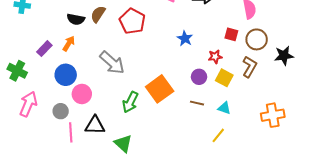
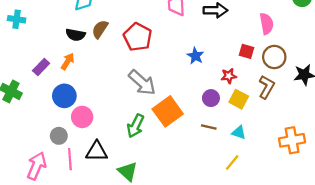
gray arrow: (112, 63) -> (142, 83), moved
pink arrow: (28, 104) -> (37, 166), moved

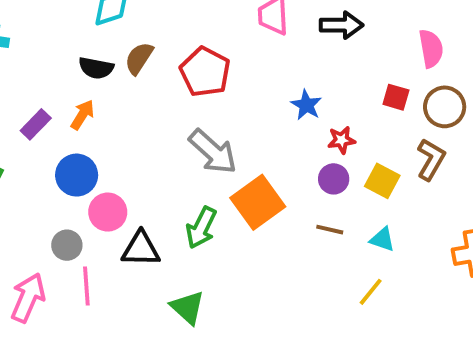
red star: (229, 76) -> (341, 140), moved
black triangle: (97, 151) -> (141, 249), moved

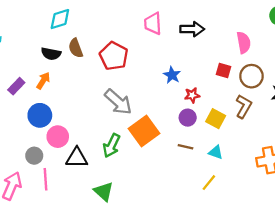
brown semicircle: (139, 58) -> (76, 48), turned -54

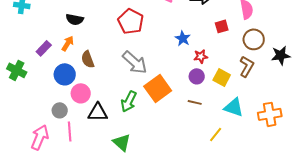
brown semicircle: (76, 48) -> (88, 59), moved
red square: (223, 71) -> (222, 26), moved, turned -32
cyan triangle: (216, 152) -> (234, 107), moved, size x1.5

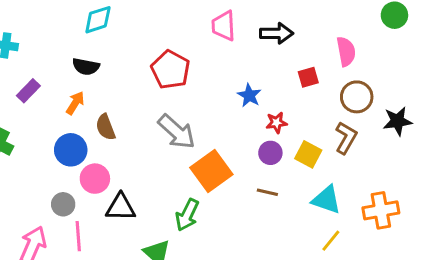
purple rectangle: (44, 48) -> (28, 91), moved
green arrow: (129, 101) -> (187, 215), moved
yellow line: (216, 134) -> (331, 241), moved

